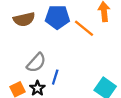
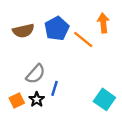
blue pentagon: (57, 17) -> (57, 28), turned -30

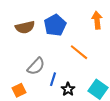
orange line: (83, 40) -> (79, 52), moved
black star: (37, 99) -> (68, 89), moved

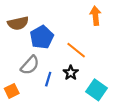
blue pentagon: (55, 25) -> (42, 37), moved
black star: (68, 89) -> (71, 73), moved

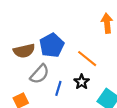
brown semicircle: (18, 23) -> (24, 51), moved

